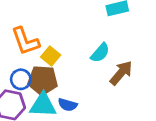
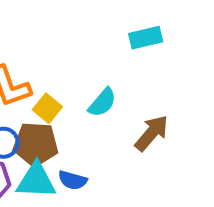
cyan semicircle: (100, 53) -> (102, 103), moved

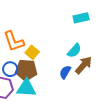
cyan semicircle: (102, 103) -> (74, 51), moved
blue semicircle: (73, 180) -> (65, 72), moved, turned 104

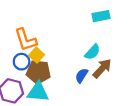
yellow square: (32, 52) -> (37, 55), moved
blue circle: (10, 69) -> (22, 62), moved

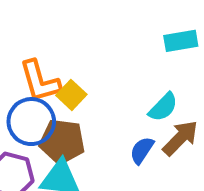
yellow square: (37, 55) -> (71, 95), moved
blue circle: (22, 62) -> (31, 122), size x1.5

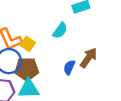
cyan semicircle: (163, 107) -> (60, 31), moved

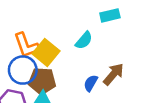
yellow square: (28, 44) -> (46, 52), size x1.5

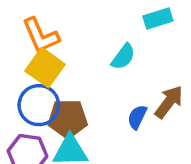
orange L-shape: (26, 45) -> (41, 36), moved
yellow square: (46, 52) -> (45, 68), moved

